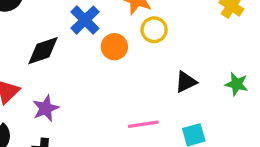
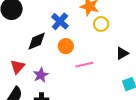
orange circle: (114, 47) -> (66, 46), moved
pink line: (143, 124) -> (84, 65), moved

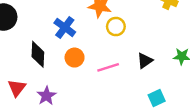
black diamond: (37, 41) -> (38, 54), turned -60
pink line: (84, 65) -> (108, 67), moved

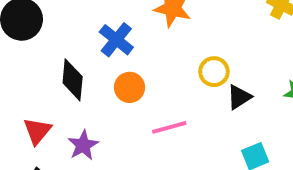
yellow circle: (116, 27) -> (214, 72), moved
pink line: (108, 67) -> (169, 127), moved

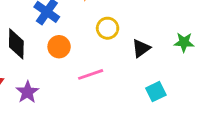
yellow circle: (214, 72) -> (108, 28), moved

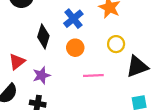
black triangle: (141, 48) -> (137, 67), size x1.5

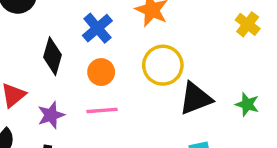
yellow circle: (116, 44) -> (163, 65), size x1.5
pink line: (93, 76) -> (102, 110), moved

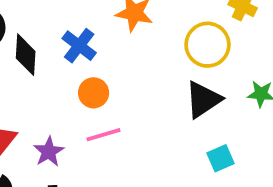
black diamond: (52, 56) -> (26, 55), moved
yellow circle: (163, 65) -> (207, 45), moved

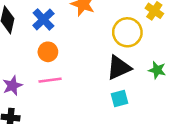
cyan square: (221, 158) -> (119, 99), moved

